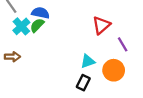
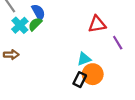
blue semicircle: (41, 13) -> (38, 12), turned 49
red triangle: (101, 25) -> (97, 24), turned 30
orange circle: (114, 70) -> (93, 74), moved

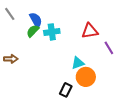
cyan cross: (20, 25) -> (52, 32), moved, turned 35
black rectangle: (80, 80) -> (66, 90), moved

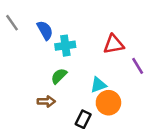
green semicircle: (33, 31) -> (59, 76), moved
brown arrow: (11, 59) -> (46, 101), moved

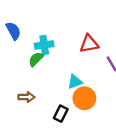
blue semicircle: (45, 30) -> (13, 31), moved
green semicircle: (59, 76) -> (36, 59), moved

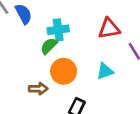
cyan triangle: (75, 82) -> (105, 71), moved
orange circle: (84, 98) -> (64, 71), moved

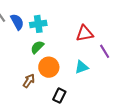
cyan cross: (58, 30) -> (38, 24), moved
brown arrow: (38, 89) -> (29, 81), turned -56

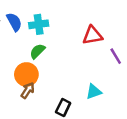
orange circle: (49, 67) -> (26, 74), moved
cyan triangle: (81, 67) -> (94, 92), moved

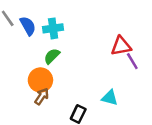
red triangle: (92, 35) -> (121, 46), moved
cyan triangle: (94, 92) -> (110, 98), turned 35

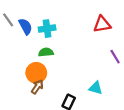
red triangle: (121, 46) -> (102, 24), moved
green semicircle: (52, 56) -> (46, 52), turned 40

